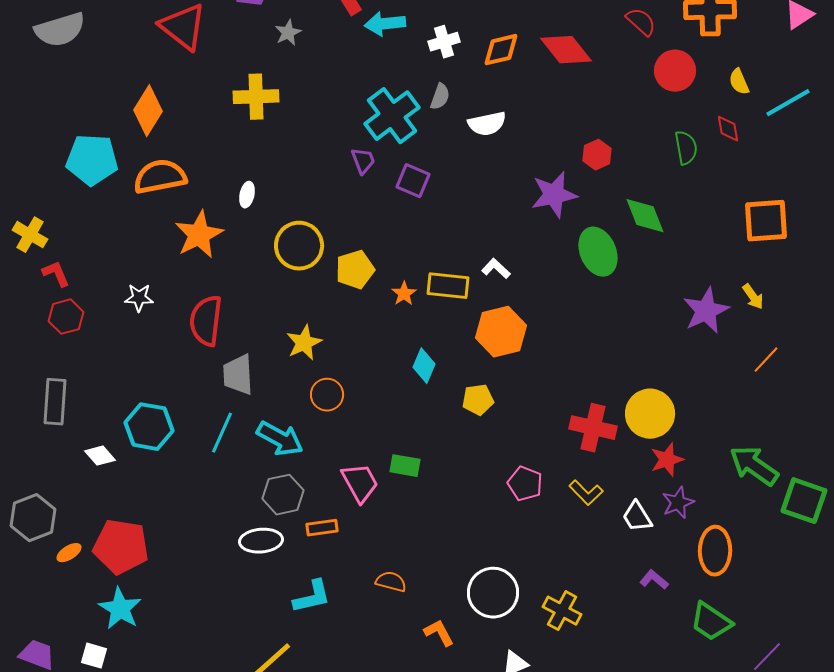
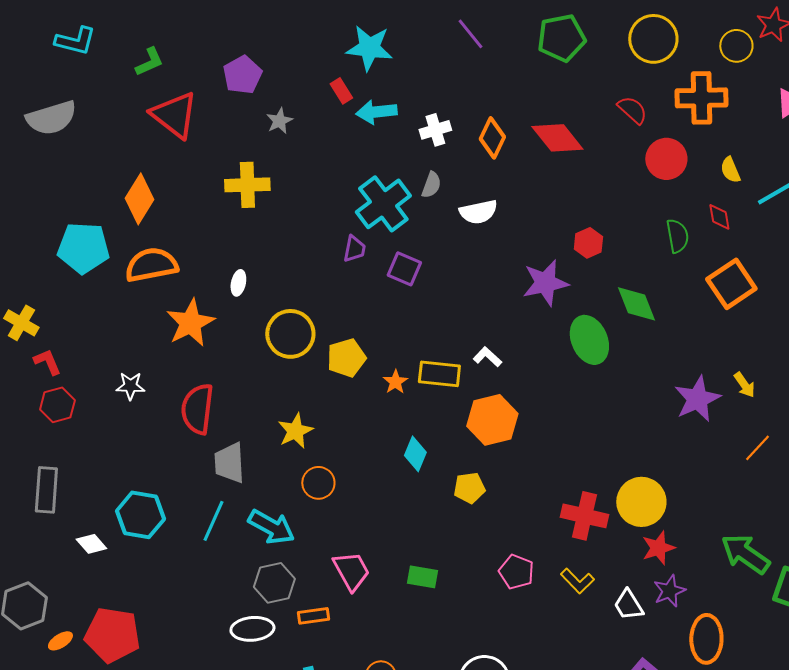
orange diamond: (501, 50) -> (492, 138), turned -51
purple trapezoid: (363, 161) -> (354, 249), turned 32
orange square: (766, 221) -> (731, 284), moved, turned -30
green rectangle: (405, 466) -> (422, 577), moved

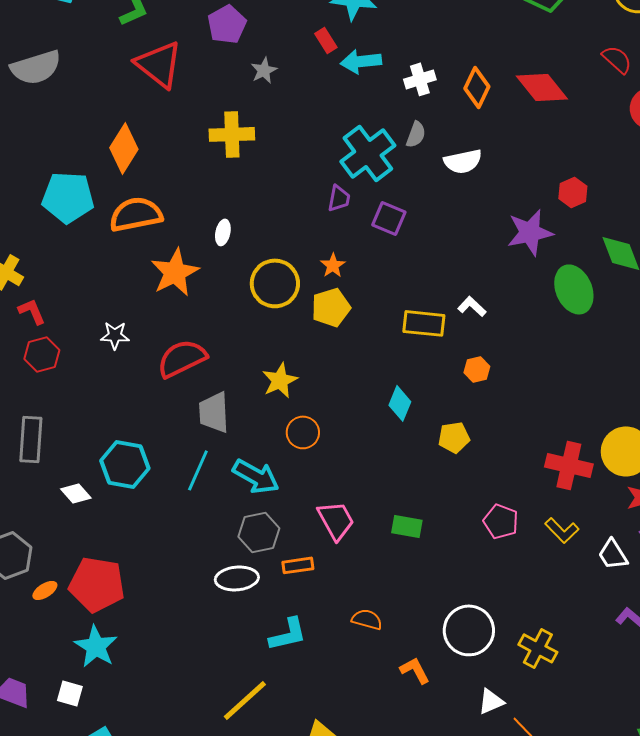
orange star: (395, 382) -> (333, 265), moved
red semicircle: (197, 409) -> (182, 358), turned 57
orange hexagon: (492, 420) -> (477, 369), size x0.5

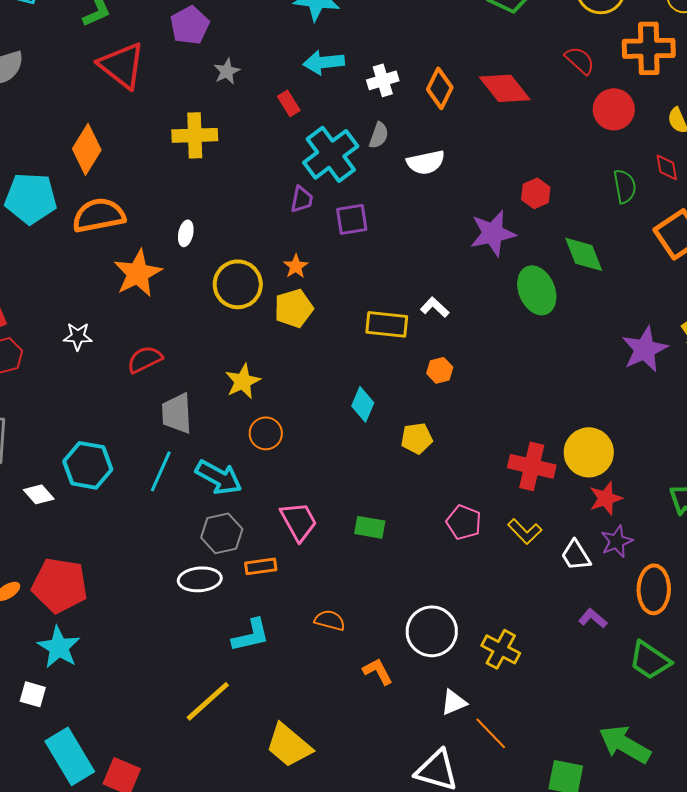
red rectangle: (326, 40) -> (289, 103), moved
purple square: (389, 218) -> (352, 219), turned -32
red semicircle: (182, 358) -> (145, 359), size x0.7

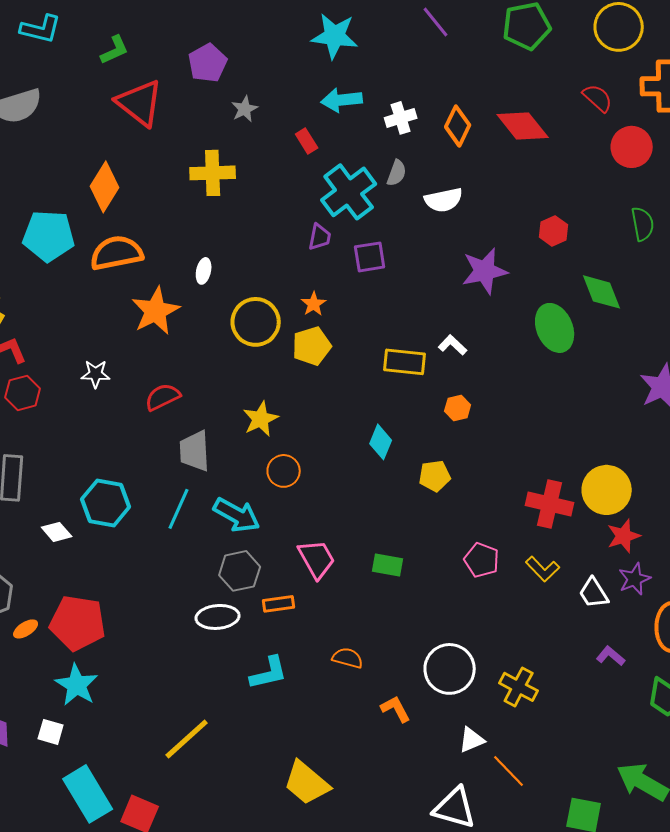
purple star: (493, 233) -> (485, 271), moved
yellow line: (208, 701) -> (187, 739), moved

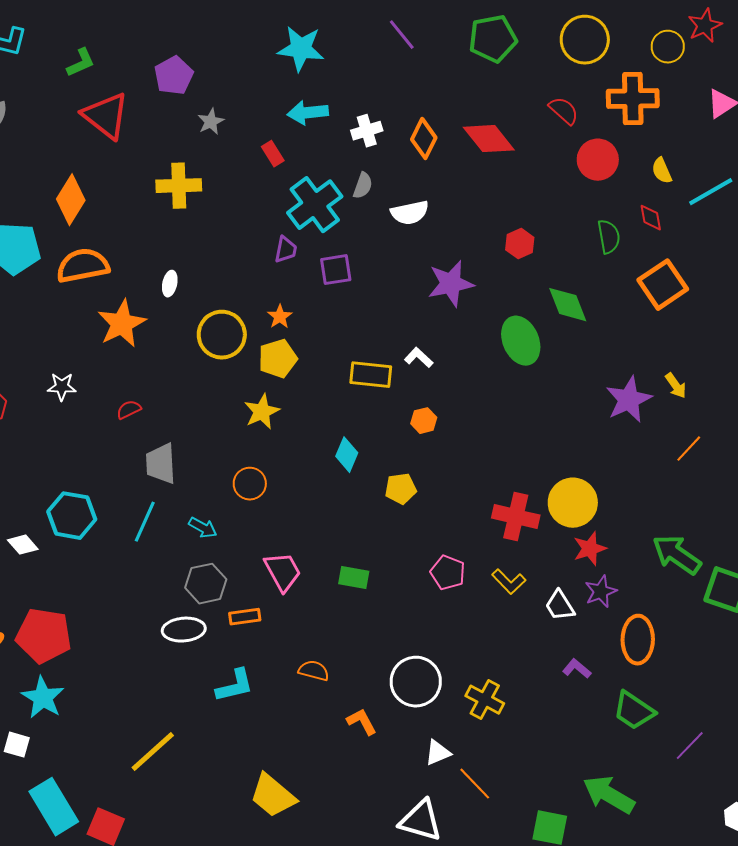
red semicircle: (163, 397) -> (129, 410), size x0.7
yellow star: (261, 419) -> (262, 412), moved
cyan arrow: (237, 515) -> (203, 528), size x0.6

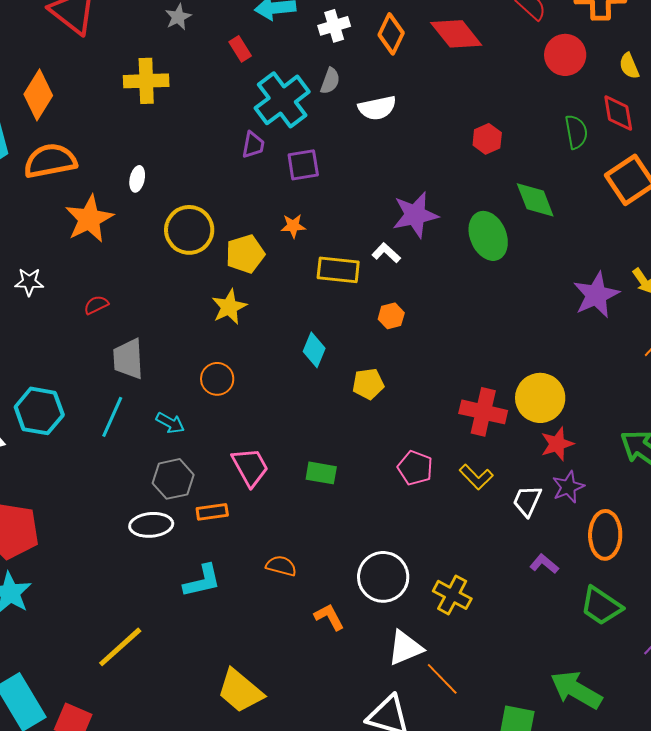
red diamond: (651, 218) -> (618, 113), size x1.4
purple star: (451, 284) -> (415, 215), moved
orange star: (280, 317) -> (293, 226), moved, turned 30
white trapezoid: (560, 606) -> (527, 501), turned 56
white triangle: (438, 753) -> (405, 648), size x1.4

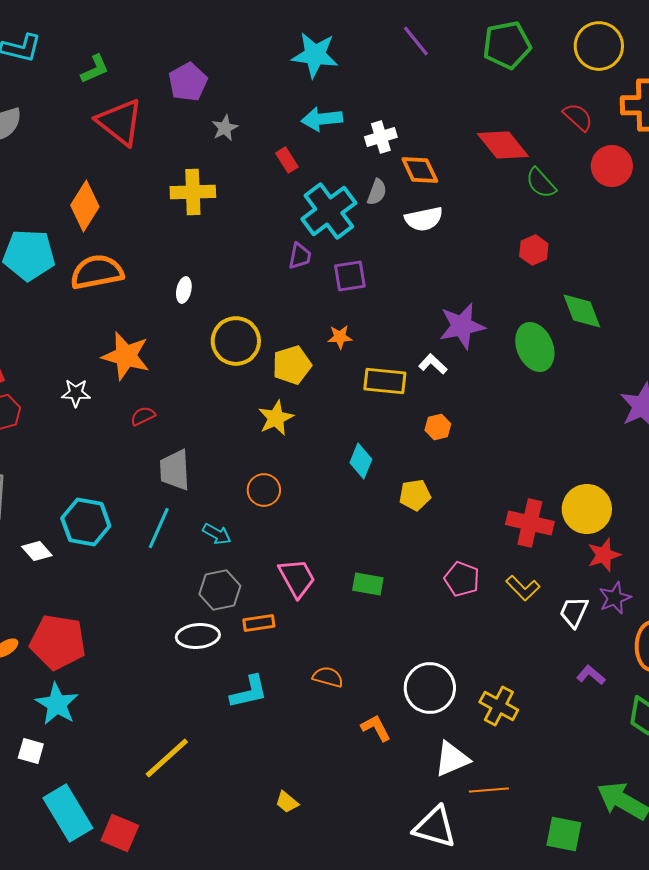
orange diamond: (391, 34) -> (420, 170), moved, turned -51
green semicircle: (576, 132) -> (541, 183), moved, turned 148
orange star: (89, 219) -> (126, 356), moved, turned -30
orange line: (442, 679) -> (489, 790), turned -51
yellow trapezoid: (240, 691) -> (287, 802), size x0.5

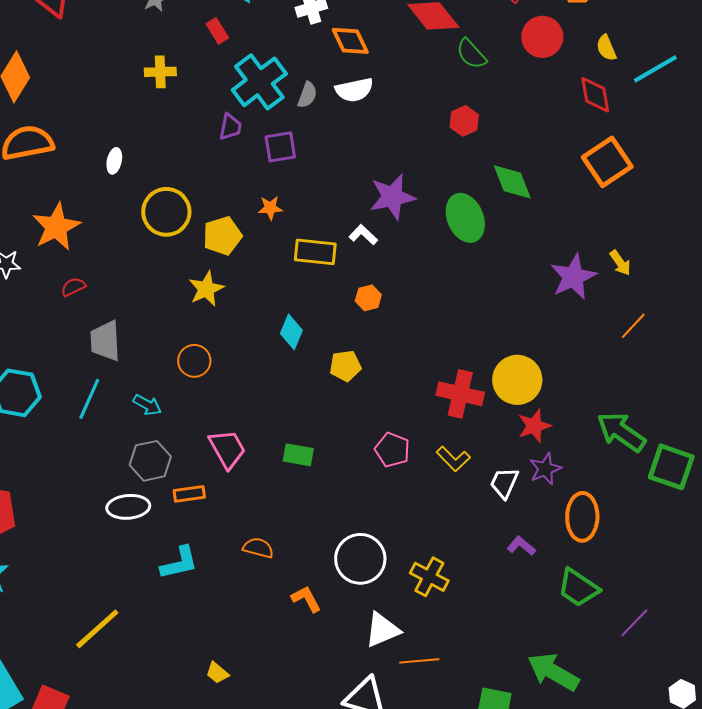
yellow cross: (193, 192) -> (160, 72), moved, size x0.7
gray semicircle: (377, 192) -> (307, 95), moved
orange star: (126, 356) -> (56, 227), turned 30

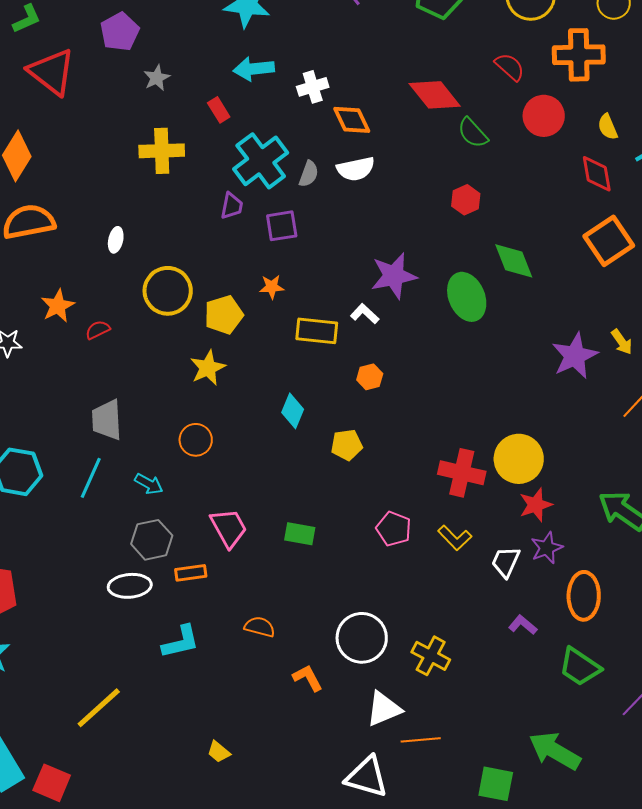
yellow cross: (160, 72) -> (162, 151), size x1.4
orange star: (56, 227) -> (58, 306), size x0.7
red semicircle: (73, 287) -> (98, 330), moved

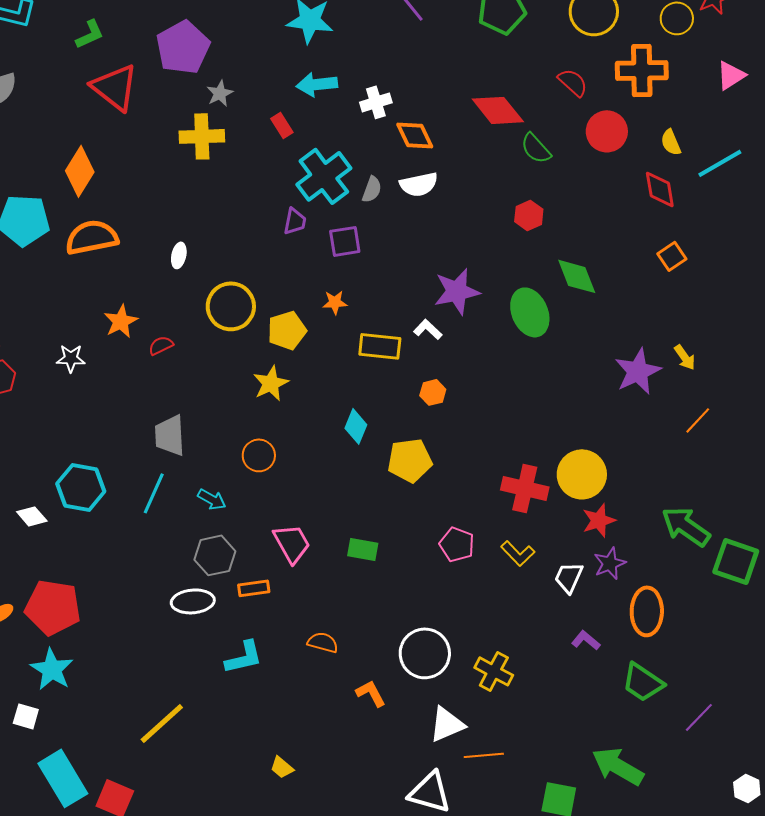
purple pentagon: (120, 32) -> (183, 47), size x1.4
yellow cross: (162, 151) -> (202, 136), moved
orange square: (609, 241) -> (672, 256), size x0.6
yellow pentagon: (347, 445) -> (410, 460), size x1.4

